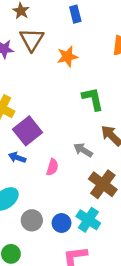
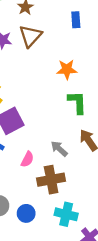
orange star: (67, 57) -> (67, 69), moved
brown cross: (103, 184) -> (51, 180), moved, turned 32
cyan cross: (88, 220) -> (66, 214), moved, turned -30

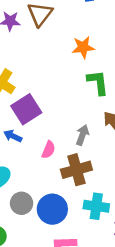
gray arrow: (59, 149) -> (82, 135), turned 72
blue circle: (26, 213) -> (52, 209), size x1.5

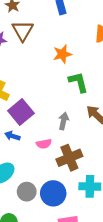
gray arrow: (82, 135) -> (64, 121), moved
pink semicircle: (49, 150) -> (44, 144), turned 64

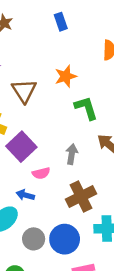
brown triangle: (23, 31) -> (24, 91), moved
blue arrow: (12, 136) -> (25, 195), moved
pink semicircle: (44, 144) -> (41, 173), moved

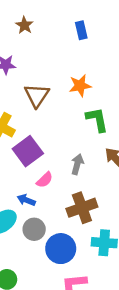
pink semicircle: (41, 173) -> (45, 180), turned -36
gray circle: (34, 239) -> (34, 229), moved

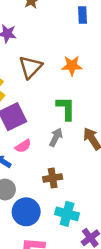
green L-shape: (97, 120) -> (66, 108), moved
brown cross: (82, 208) -> (53, 178), size x0.7

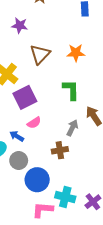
gray arrow: (56, 137) -> (72, 128), moved
cyan cross: (67, 214) -> (65, 197), moved

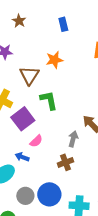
orange star: (76, 53) -> (54, 60), moved
green L-shape: (71, 90) -> (49, 100), moved
gray circle: (19, 161) -> (25, 196), moved

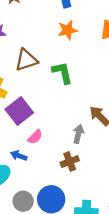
orange star: (54, 60) -> (68, 30), moved
brown triangle: (29, 75) -> (26, 60), turned 40
green L-shape: (49, 100) -> (62, 73), moved

